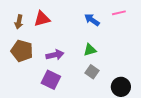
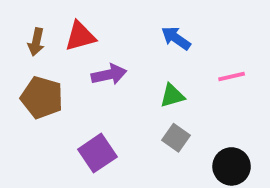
pink line: (119, 13) -> (232, 76), moved
purple arrow: (55, 55) -> (109, 75), moved
purple square: (51, 80) -> (97, 153), turned 30

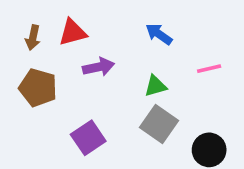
gray square: (176, 138) -> (159, 124), size x1.5

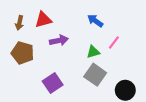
pink line: (209, 69) -> (114, 43), moved, turned -40

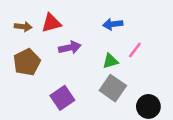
blue arrow: (95, 21) -> (113, 24), turned -42
brown arrow: (19, 23) -> (23, 27), turned -96
brown pentagon: (23, 53) -> (27, 62), turned 30

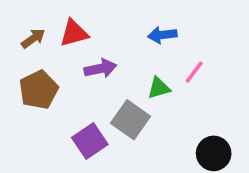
brown arrow: (23, 27) -> (33, 38), turned -42
gray square: (113, 88) -> (131, 120), moved

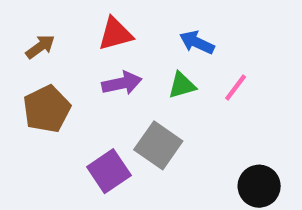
red triangle: (74, 33) -> (115, 34), moved
blue arrow: (162, 35) -> (197, 42), turned 32
green triangle: (159, 88) -> (182, 85), moved

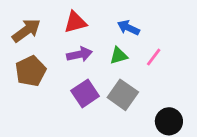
brown arrow: (40, 47) -> (26, 31), size x1.5
gray square: (158, 145) -> (123, 95), moved
purple square: (109, 171) -> (85, 93), moved

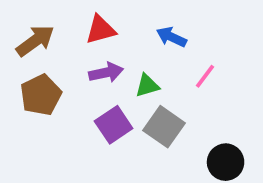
green triangle: (119, 56) -> (147, 86), moved

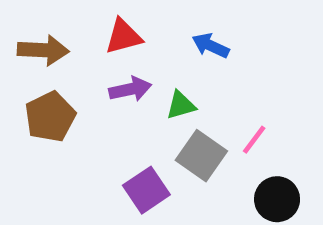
brown arrow: (35, 41) -> (43, 50), turned 39
pink line: (205, 76) -> (254, 140), moved
purple square: (114, 125) -> (146, 190), moved

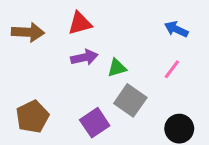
blue arrow: (211, 46) -> (176, 29), moved
brown pentagon: (50, 117) -> (32, 117), moved
pink line: (254, 140) -> (172, 69), moved

